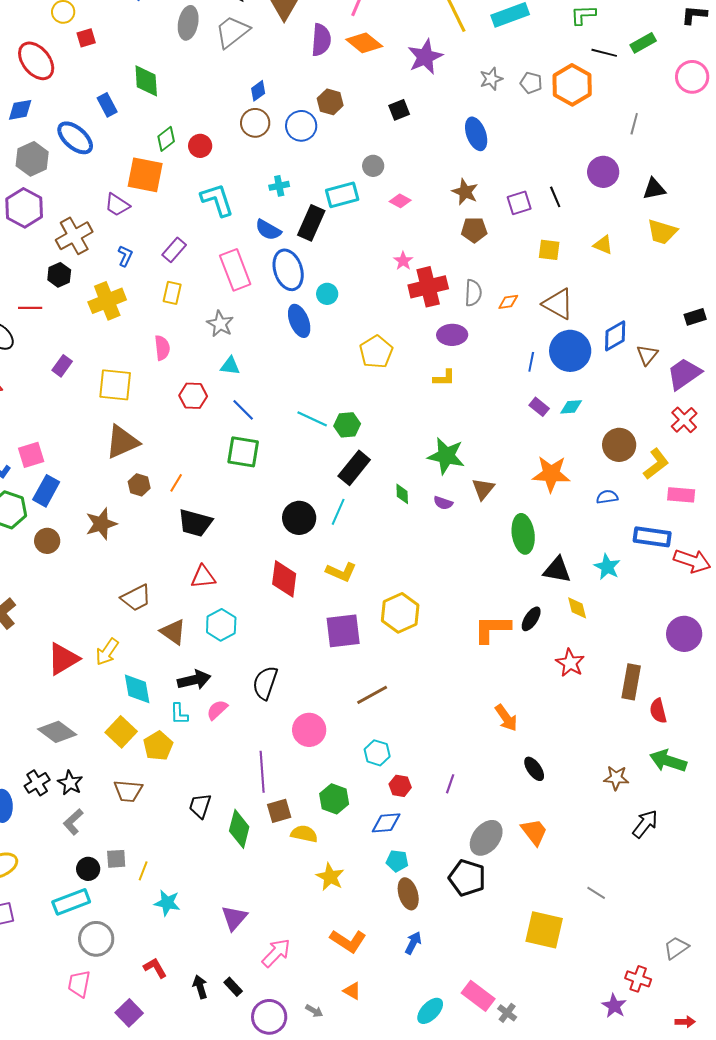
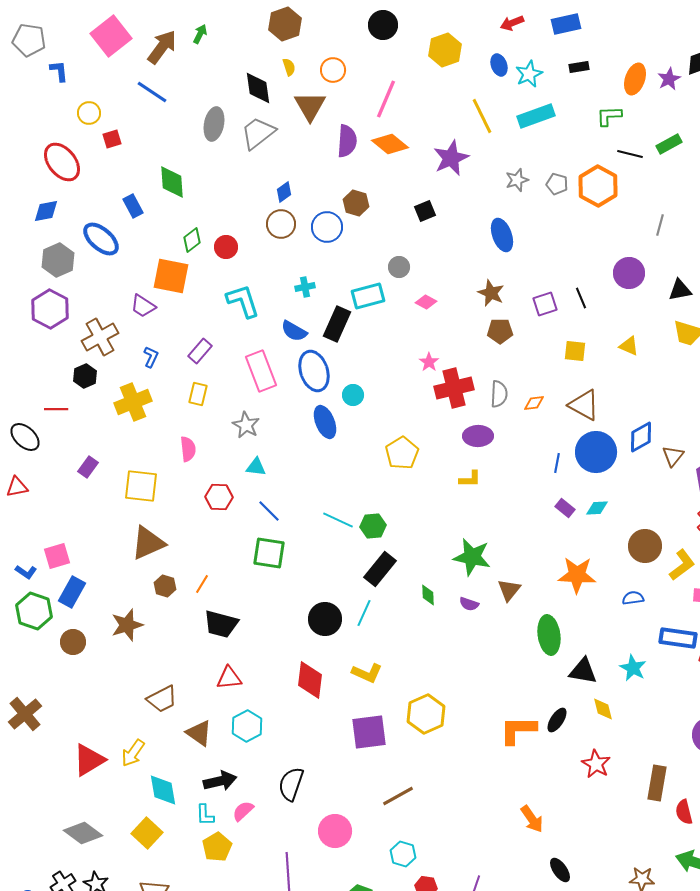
yellow pentagon: (158, 746) -> (217, 847), moved

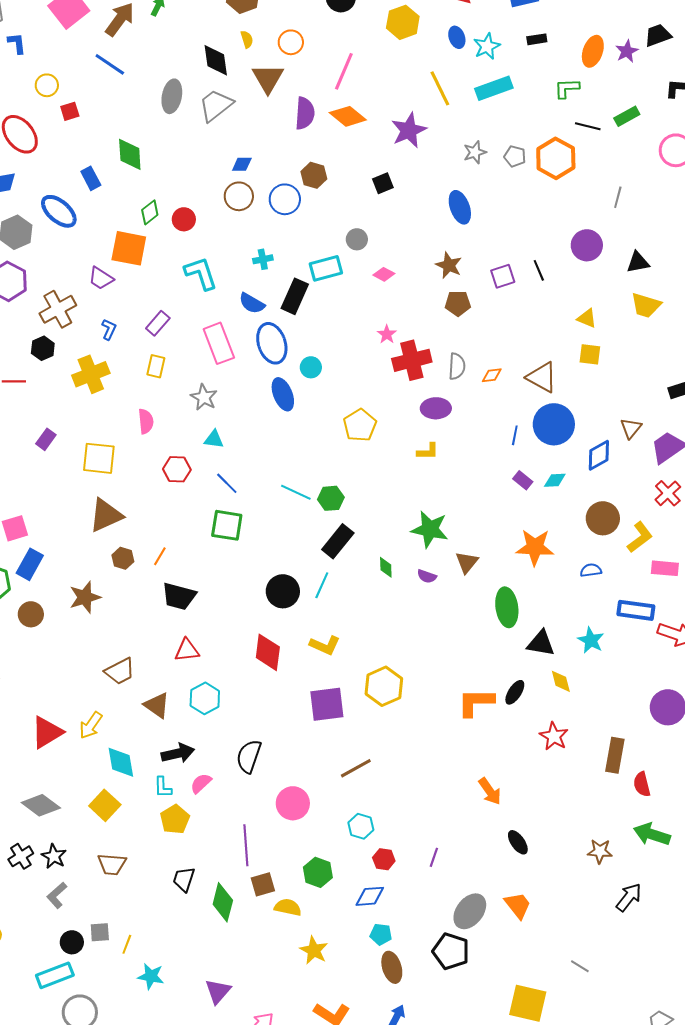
blue diamond: (284, 192) -> (242, 164), turned 35
yellow square: (575, 351) -> (590, 354), moved
blue diamond: (641, 437) -> (599, 455), moved

